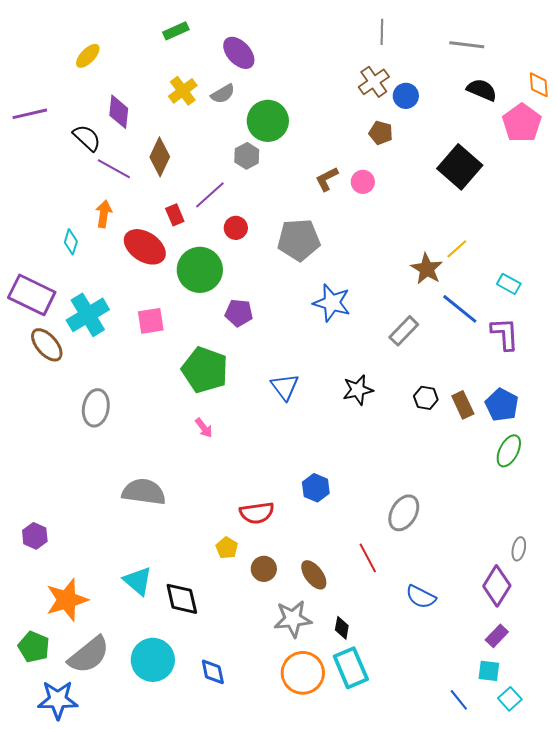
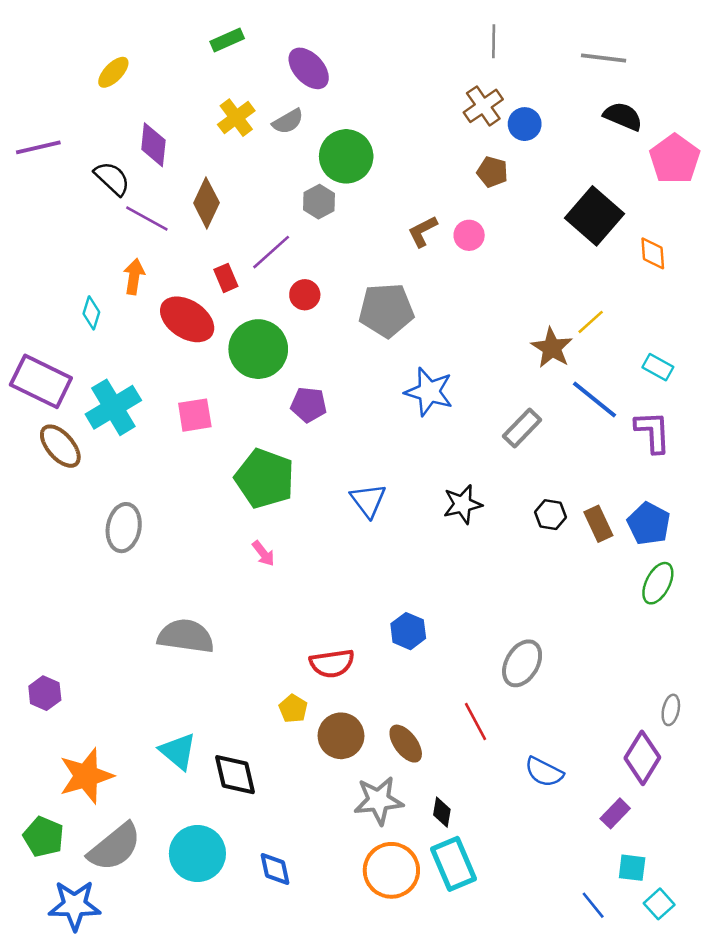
orange diamond: (539, 85) -> (653, 253), moved
brown circle: (264, 569) -> (341, 736), size x1.4
purple rectangle: (497, 636) -> (615, 813), moved

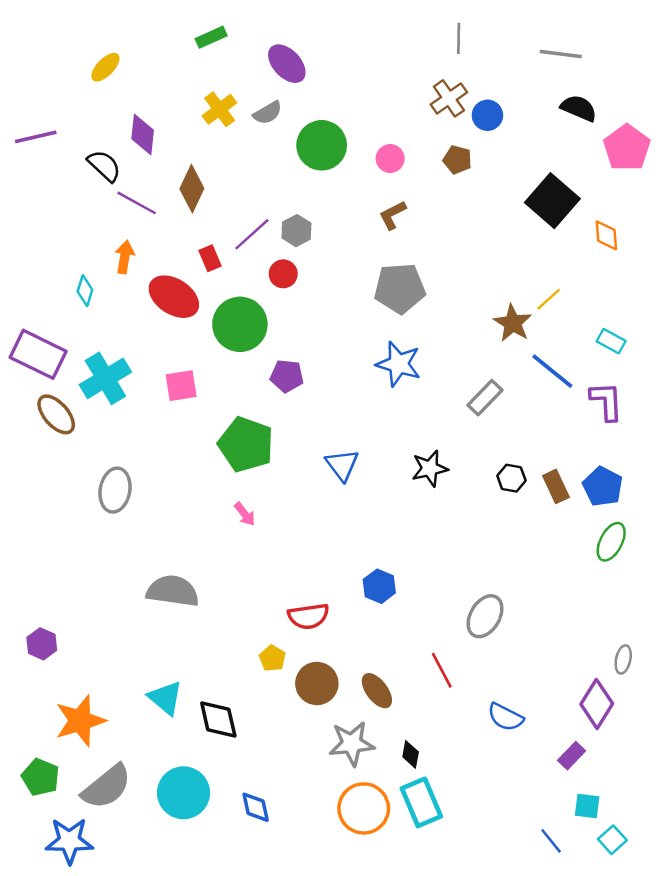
gray hexagon: (319, 202) -> (296, 231), moved
pink circle: (469, 235) -> (390, 159), moved
gray pentagon: (386, 310) -> (400, 288), moved

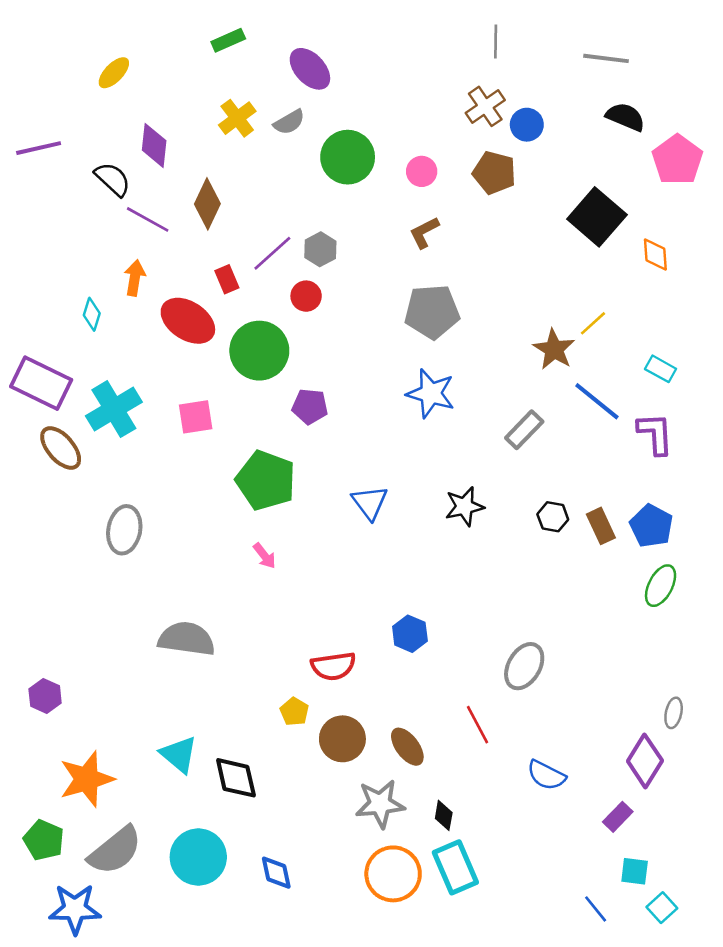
brown pentagon: (457, 160) -> (494, 173), size x1.4

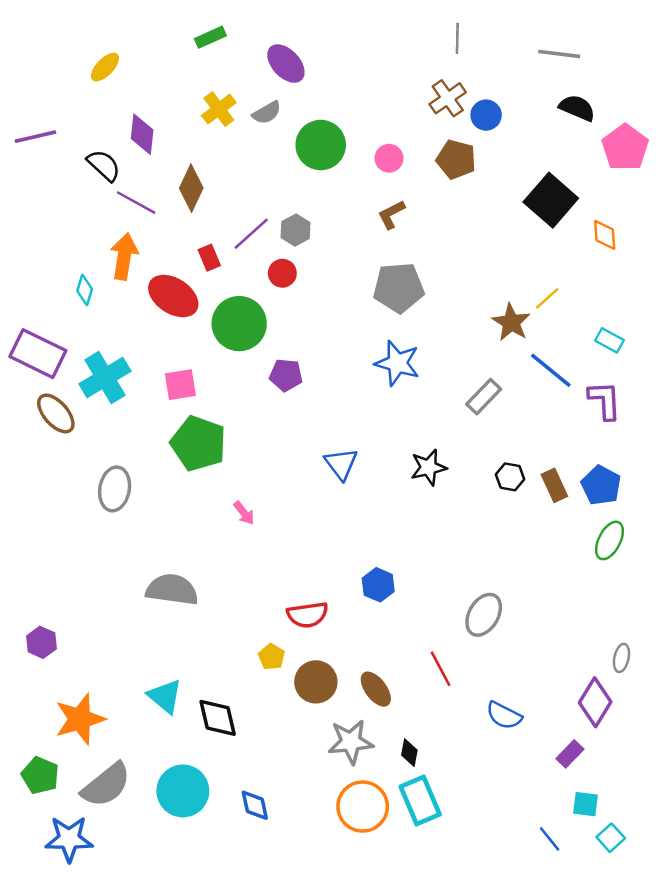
orange arrow: (135, 278) -> (124, 256), size x1.4
green pentagon: (266, 480) -> (198, 443), moved

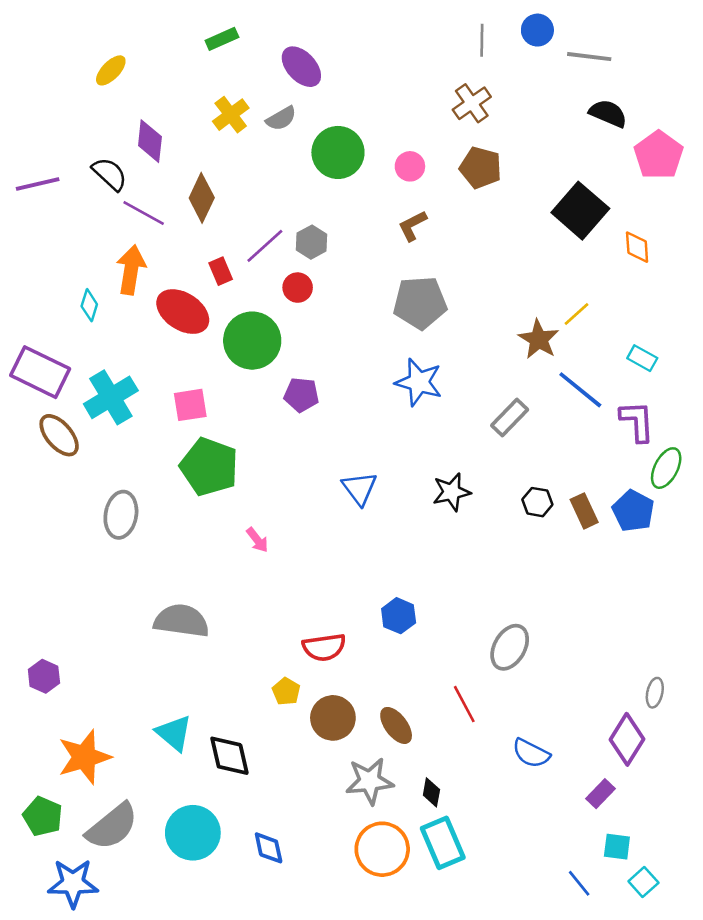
blue circle: (486, 115) -> (537, 30), moved
purple line: (35, 137) -> (38, 184), moved
green ellipse: (609, 540) -> (666, 468), moved

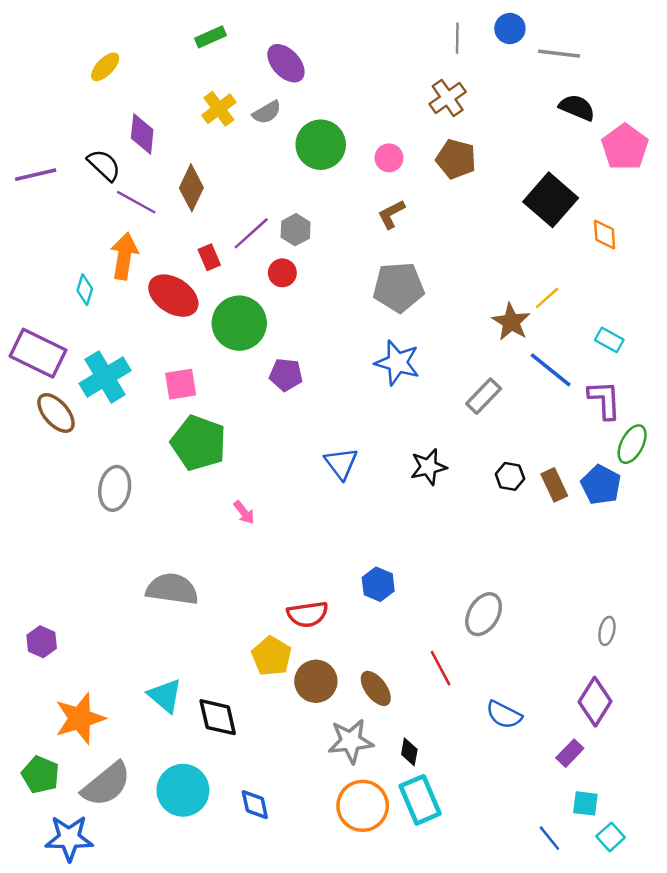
yellow pentagon: (286, 691) -> (272, 656), size x1.5
gray ellipse: (655, 693) -> (607, 631), moved

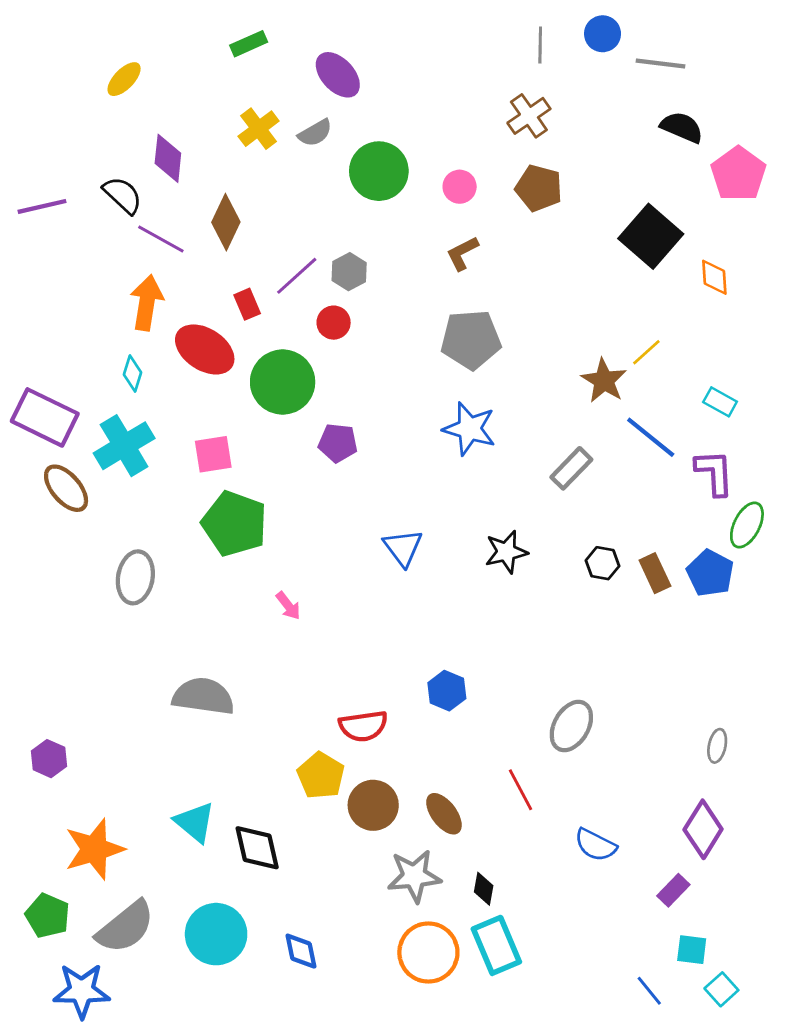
cyan diamond: (85, 290) -> (133, 374), moved

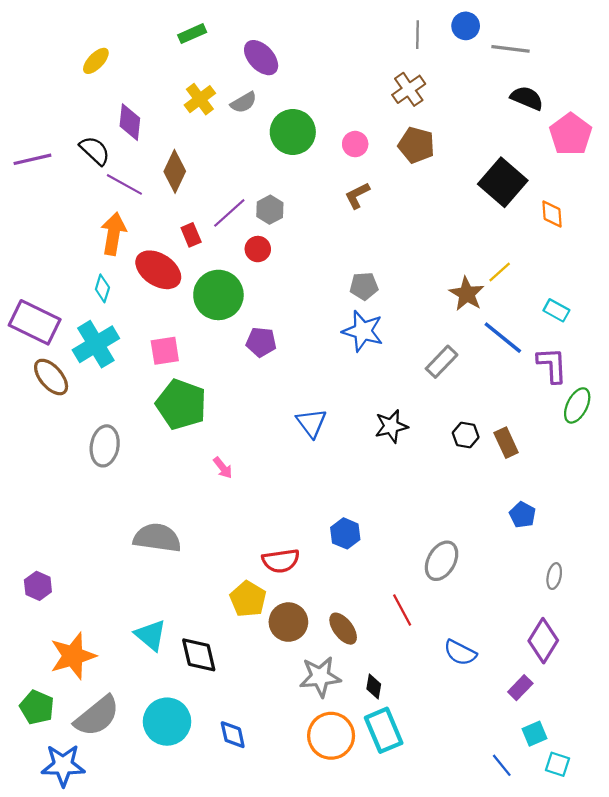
gray pentagon: (471, 340) -> (364, 286), moved, size x0.6
blue pentagon: (710, 573) -> (522, 515), moved, size x0.7
cyan square: (692, 950) -> (535, 734), turned -30
cyan square: (721, 989) -> (557, 764), turned -30

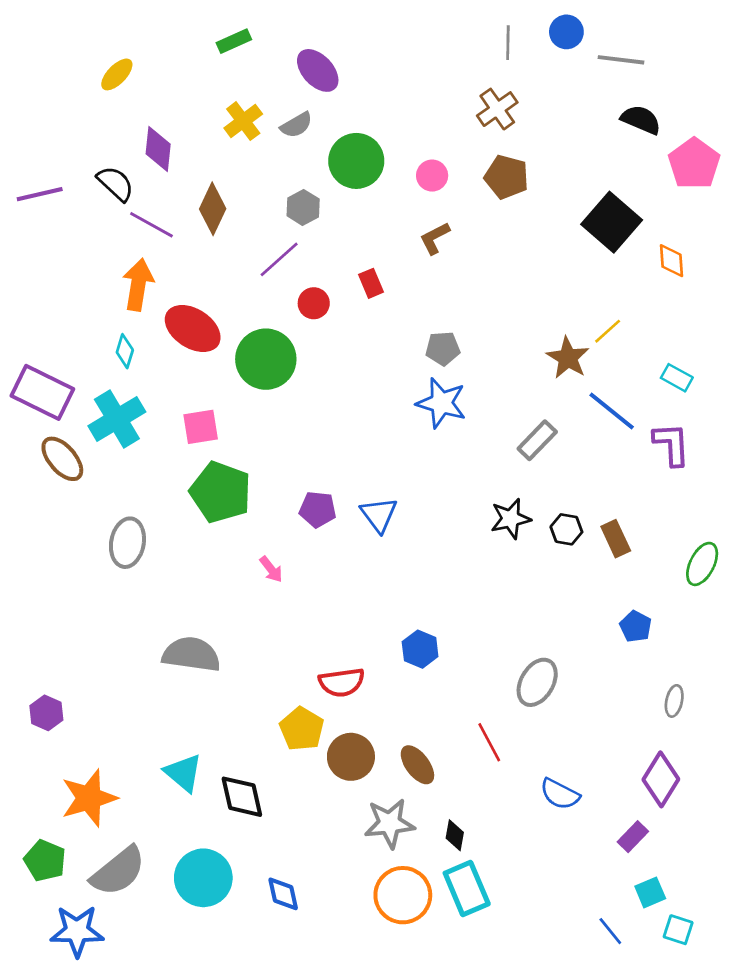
gray hexagon: (270, 210) -> (303, 207), moved
red rectangle: (191, 235) -> (371, 283), moved
purple pentagon: (261, 342) -> (318, 509), moved
green ellipse: (577, 405) -> (702, 564), moved
black star: (391, 426) -> (511, 519), moved

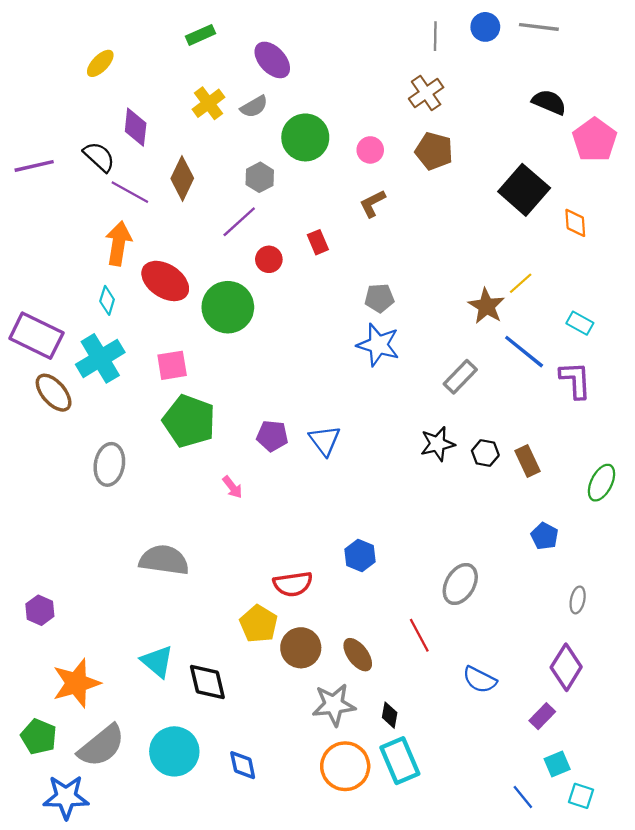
gray line: (621, 60) -> (539, 27), moved

